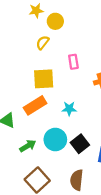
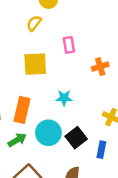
orange rectangle: (35, 105) -> (22, 110), moved, turned -45

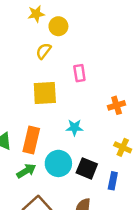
orange cross: (100, 67) -> (117, 105), moved
black square: (76, 138) -> (87, 168), turned -30

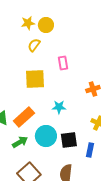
yellow star: (36, 14) -> (28, 23), moved
orange rectangle: (31, 140) -> (24, 117), turned 35
black square: (87, 168) -> (69, 140), turned -30

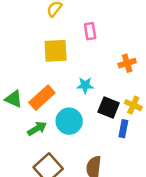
black square: (69, 140) -> (109, 108), moved, turned 30
blue rectangle: (90, 150) -> (123, 129), moved

